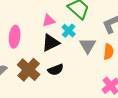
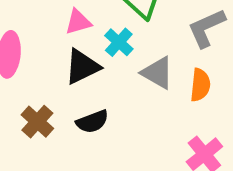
gray triangle: (88, 46) -> (158, 73), turned -30
brown cross: (29, 70) -> (37, 122), size x0.7

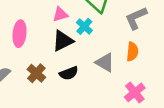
gray triangle: (158, 73) -> (105, 62), moved

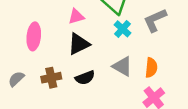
cyan cross: (84, 26) -> (122, 29), moved
orange semicircle: (132, 52) -> (151, 68), moved
brown cross: (36, 73) -> (51, 78), turned 36

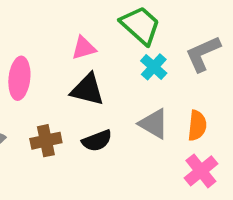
black triangle: (79, 44) -> (87, 90), turned 40

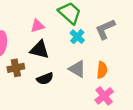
brown cross: (46, 141) -> (16, 68), moved

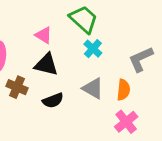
pink triangle: (37, 26) -> (44, 35), turned 48
gray L-shape: (105, 29) -> (141, 59), moved
brown cross: (16, 68) -> (17, 87), turned 35

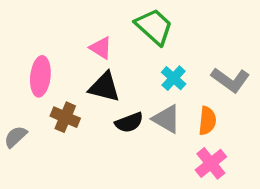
cyan cross: (93, 49) -> (174, 78), moved
gray L-shape: (141, 59) -> (230, 80), turned -120
black semicircle: (53, 100) -> (129, 123), moved

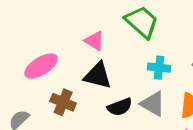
pink ellipse: (40, 76) -> (41, 66), turned 52
cyan cross: (174, 78) -> (159, 68), turned -35

